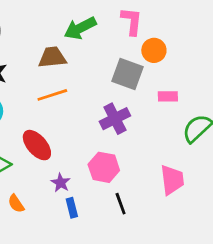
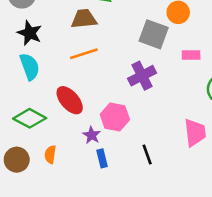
pink hexagon: (104, 167) -> (115, 117), moved
orange semicircle: (16, 204) -> (50, 154), turned 42

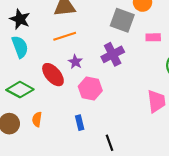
purple star: (92, 135) -> (75, 62), moved
black line: (147, 154) -> (109, 143), moved

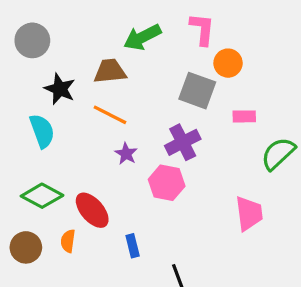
black star: (20, 19) -> (60, 89), moved
orange line: (65, 36) -> (110, 115), turned 45
red ellipse: (53, 75) -> (92, 210), moved
pink hexagon: (90, 88) -> (167, 183), moved

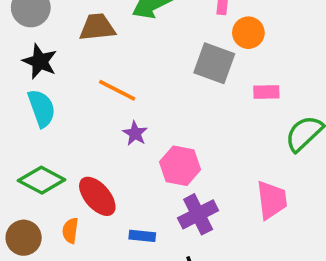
brown trapezoid: (110, 71) -> (97, 27), moved
black star: (60, 89) -> (40, 61), moved
purple cross: (183, 142) -> (198, 214), moved
blue rectangle: (133, 246) -> (142, 236), turned -70

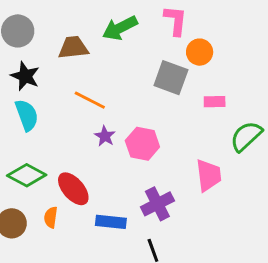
pink hexagon: (180, 166) -> (142, 144), moved
pink trapezoid: (272, 200) -> (209, 175), moved
blue rectangle: (142, 236) -> (111, 222), size x1.4

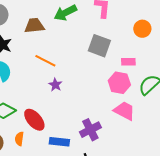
orange circle: (200, 52) -> (142, 29), moved
pink hexagon: (142, 144) -> (119, 83), moved
pink trapezoid: (209, 175) -> (124, 111), turned -55

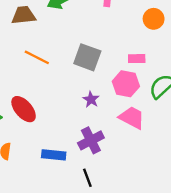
gray square: (99, 46) -> (87, 57), moved
purple star: (55, 85) -> (91, 99), moved
red ellipse: (34, 120) -> (24, 109), moved

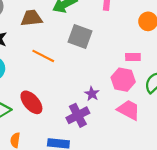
gray square: (87, 57) -> (80, 36), moved
purple cross: (91, 140) -> (78, 115), moved

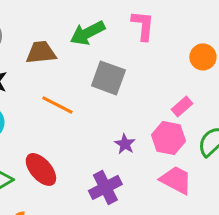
pink rectangle: (133, 57) -> (182, 106), turned -40
purple star: (92, 94) -> (125, 144), moved

